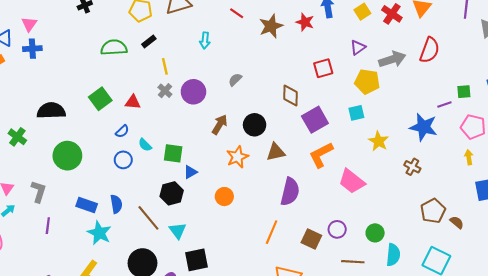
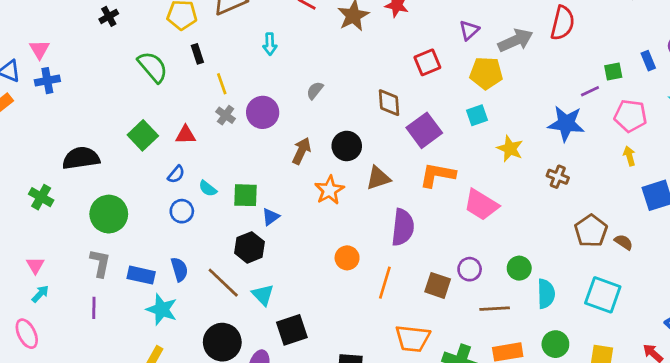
black rectangle: (149, 41) -> (197, 54), turned -64
green semicircle: (114, 48) -> (153, 67), turned 60
orange L-shape: (321, 155) -> (437, 175), turned 44
gray L-shape: (39, 191) -> (100, 263), moved
orange circle: (224, 197) -> (347, 258), moved

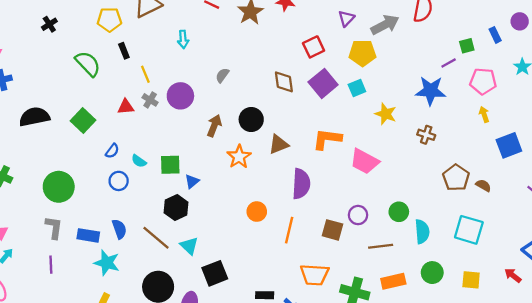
purple square: (424, 130) -> (323, 83), moved
red triangle: (186, 135) -> (126, 107), moved
black semicircle: (81, 158) -> (34, 117), moved

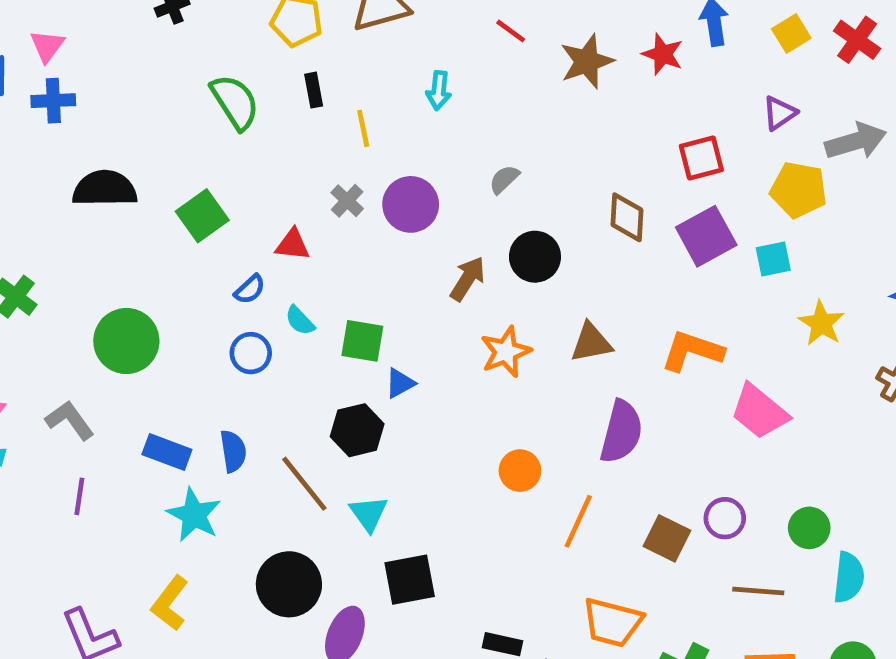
yellow line: (145, 74) -> (363, 128), moved
red triangle: (126, 107) -> (293, 245), moved
black circle: (251, 120) -> (535, 257), moved
gray L-shape: (54, 228) -> (70, 420), moved, turned -55

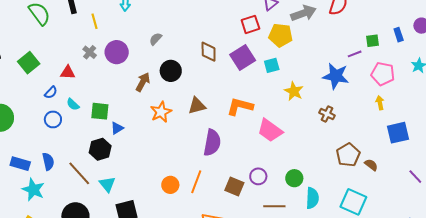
red square: (701, 158) -> (250, 24), moved
orange circle: (520, 471) -> (170, 185), moved

